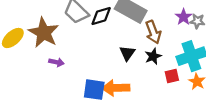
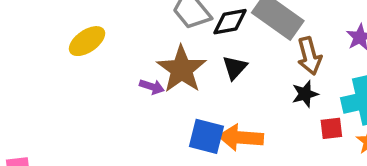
brown star: (44, 33) -> (182, 69), moved
black triangle: (127, 53) -> (235, 68), moved

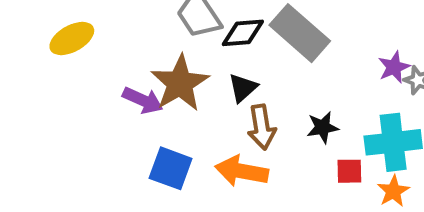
brown arrow: (309, 56) -> (262, 127), moved
purple arrow: (152, 87) -> (143, 100), size x1.4
blue square: (206, 136) -> (171, 168), moved

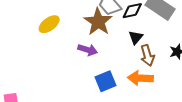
brown star: (180, 83) -> (98, 22), moved
blue square: (171, 168) -> (106, 81), turned -35

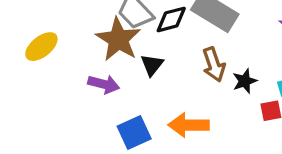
black triangle: (136, 37) -> (152, 65), moved
brown arrow: (147, 55) -> (214, 65), moved

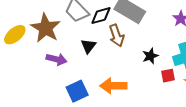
brown star: (118, 39) -> (46, 28), moved
brown arrow: (214, 65) -> (117, 36), moved

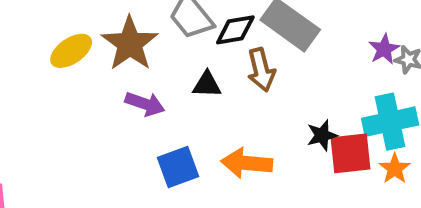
black triangle: (88, 46) -> (207, 85), turned 49
black star: (150, 56) -> (322, 135), moved
red square: (168, 76) -> (351, 153), size x1.6

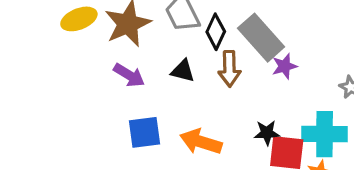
black diamond: (235, 30) -> (216, 32), turned -68
purple star: (384, 49) -> (284, 66), moved

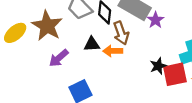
purple arrow: (129, 75) -> (59, 58), turned 126
orange arrow: (201, 142) -> (113, 51), moved, size x0.7

